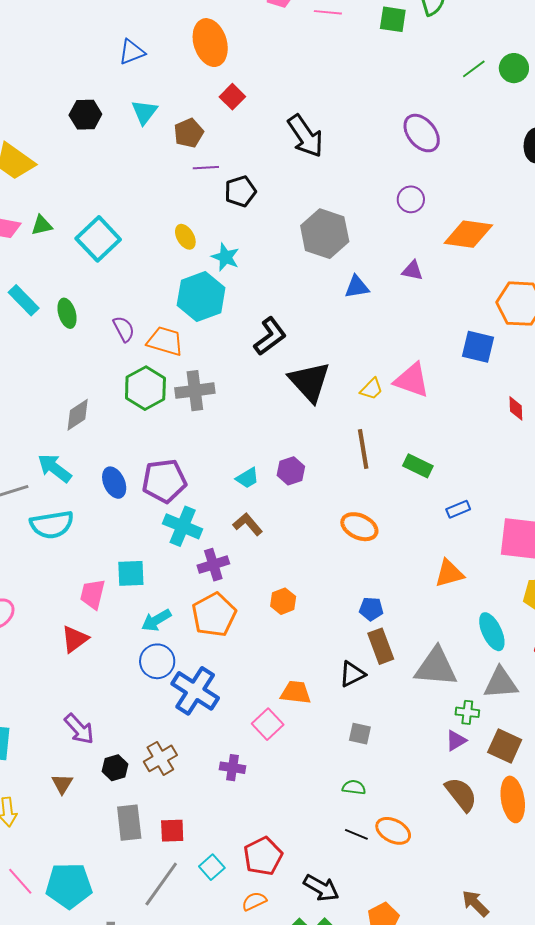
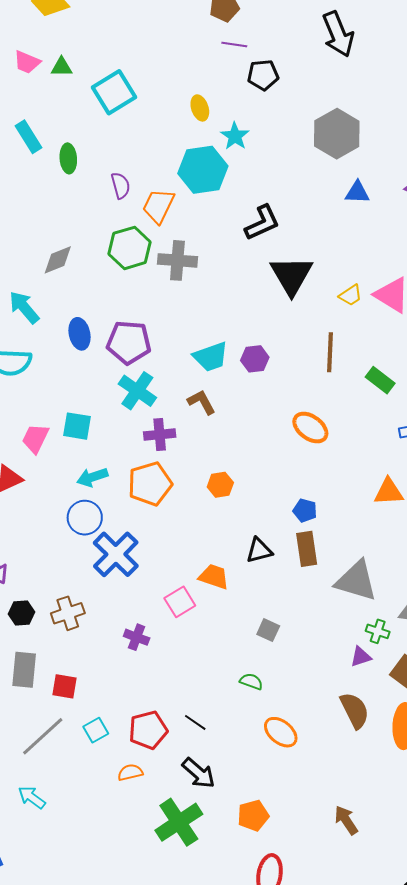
orange trapezoid: (165, 341) -> (158, 206), turned -93
cyan trapezoid: (247, 478) -> (211, 357), size x1.5
black triangle: (352, 674) -> (259, 551), moved
black line: (356, 834) -> (195, 722), moved

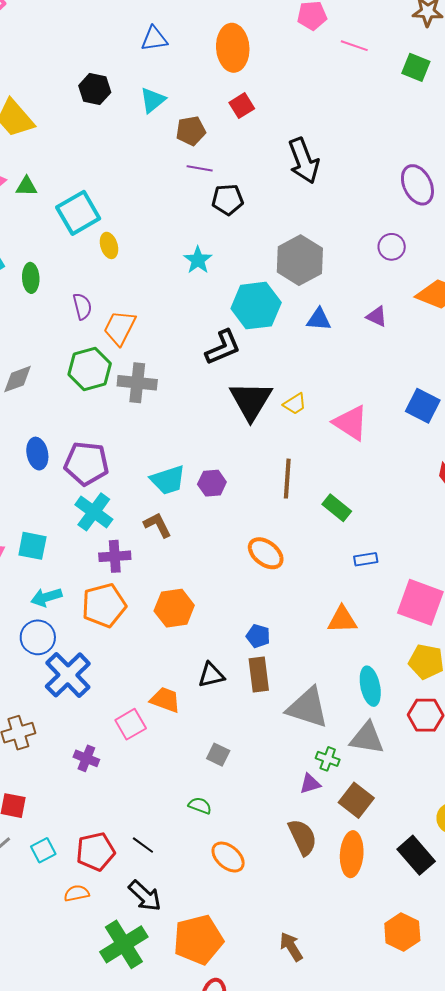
yellow ellipse: (200, 108) -> (109, 245), moved
cyan hexagon: (203, 170) -> (256, 306), moved
yellow trapezoid: (351, 295) -> (295, 404), moved
orange hexagon: (220, 485) -> (174, 608), size x1.5
orange pentagon: (253, 816) -> (198, 940), size x1.6

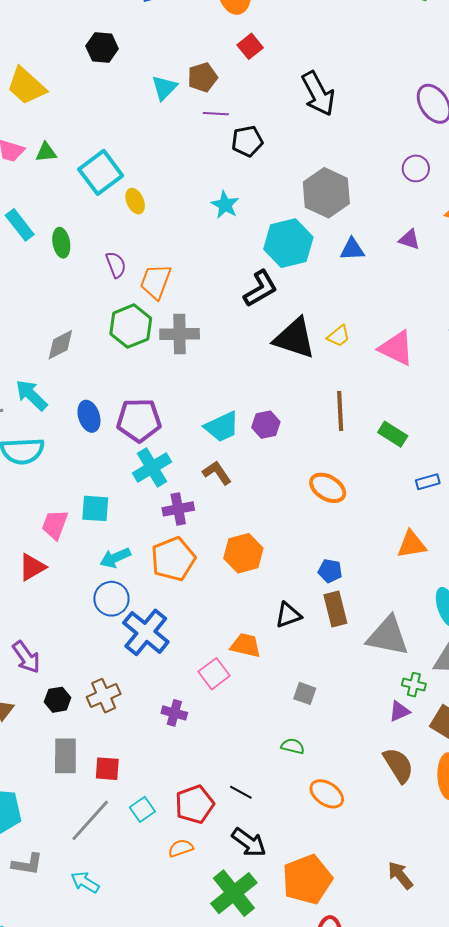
cyan triangle: (153, 100) -> (164, 88), moved
black triangle: (251, 401) -> (295, 338), turned -36
cyan cross: (94, 512) -> (152, 467), turned 30

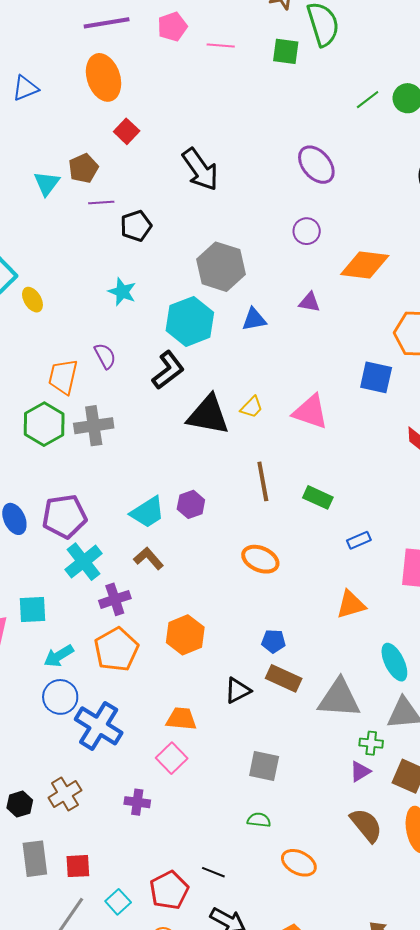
purple semicircle: (116, 265) -> (105, 356), moved
brown rectangle: (335, 609) -> (284, 678), turned -44
orange trapezoid: (246, 645) -> (181, 719), moved
gray square: (305, 693) -> (264, 766), size x1.4

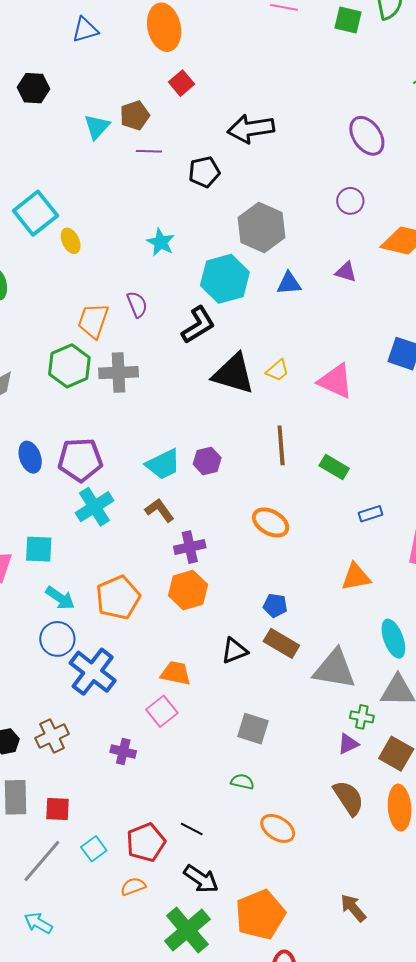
black arrow: (200, 169) -> (251, 129), turned 111
black pentagon: (136, 226) -> (204, 172), moved
purple cross: (115, 599) -> (190, 547), moved
cyan arrow: (59, 656) -> (60, 598), turned -120

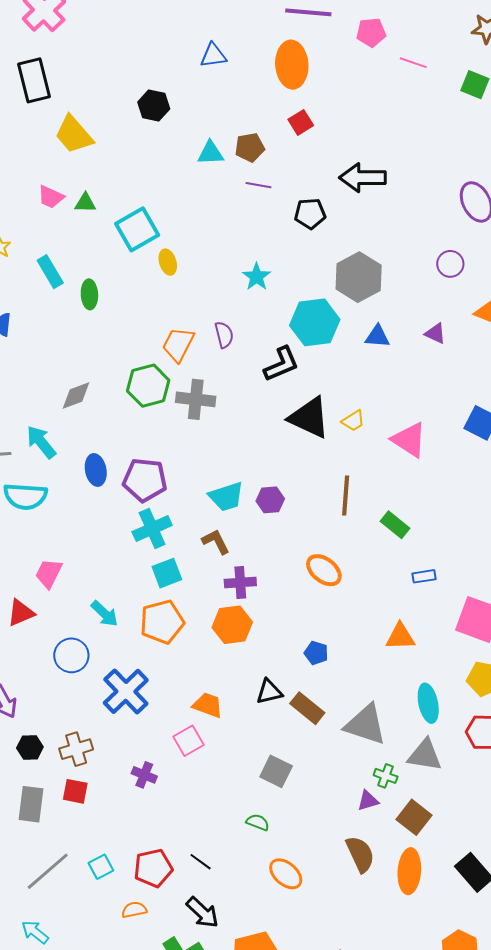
cyan triangle: (97, 127) -> (211, 153), turned 36
cyan square: (39, 549) -> (167, 573), moved, turned -32
blue circle: (57, 639) -> (71, 655), moved
brown rectangle: (281, 643) -> (307, 708), moved
red square: (58, 809) -> (75, 791), moved

